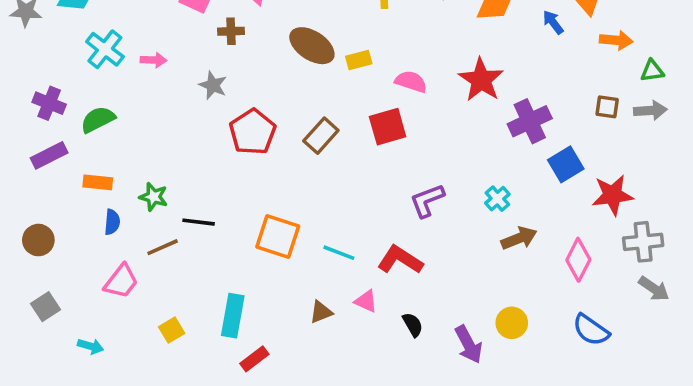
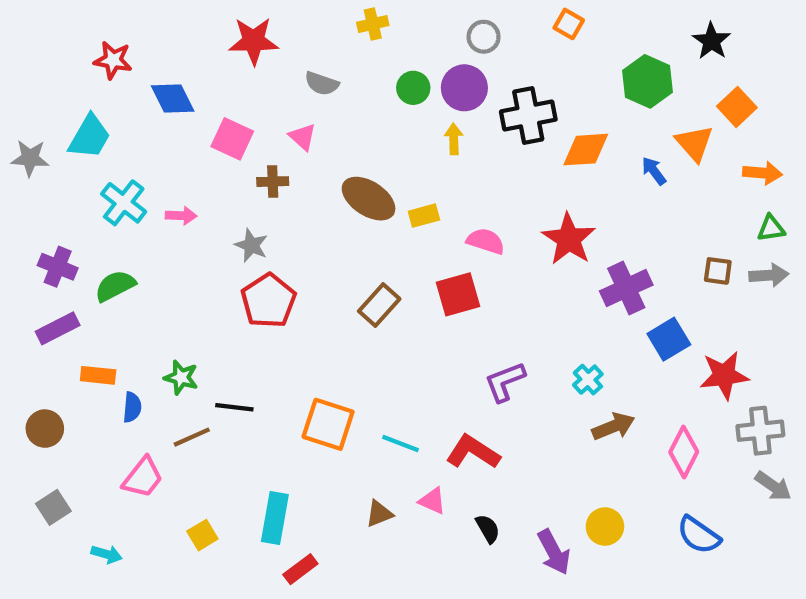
orange arrow: (616, 40) -> (763, 173), moved
red pentagon: (253, 132) -> (268, 301), moved
orange rectangle: (98, 182) -> (98, 375), moved

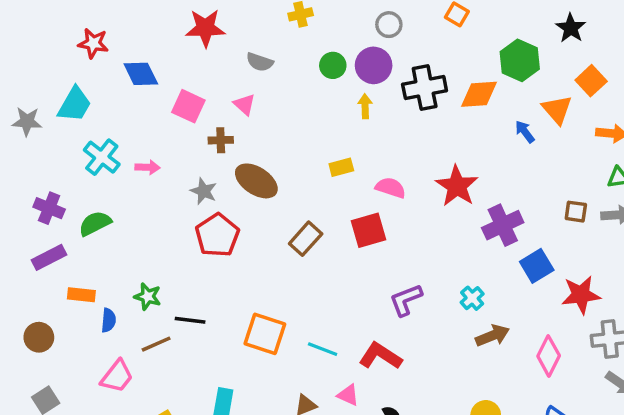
orange diamond: (586, 150) -> (479, 94), moved
brown ellipse: (369, 199) -> (256, 181), moved

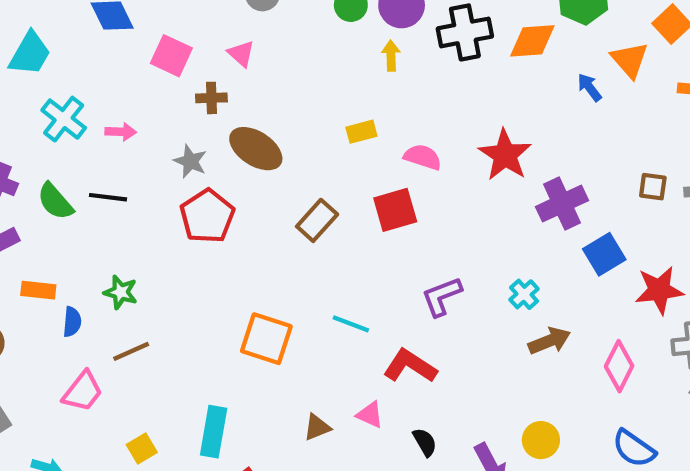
green semicircle: (95, 223) -> (55, 201), turned -104
black line: (190, 320) -> (108, 197), moved
cyan line: (323, 349) -> (351, 324), moved

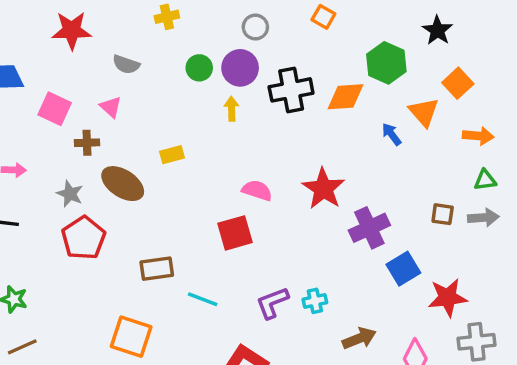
yellow rectangle: (361, 132) -> (172, 155), moved
brown rectangle: (317, 220) -> (157, 269), moved, turned 40
cyan cross: (524, 294) -> (315, 301), moved, turned 30
cyan line: (351, 324) -> (203, 299), moved

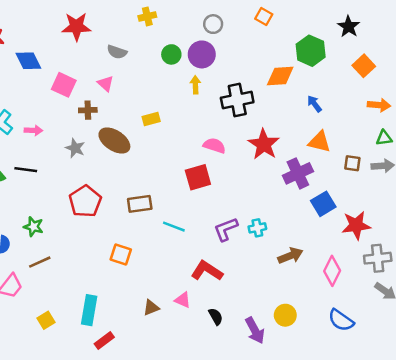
black cross: (291, 90) -> (237, 100), moved
orange triangle: (424, 112) -> (319, 142), moved, turned -35
red pentagon: (84, 238) -> (85, 201), moved
orange square: (131, 337) -> (121, 254), size x0.7

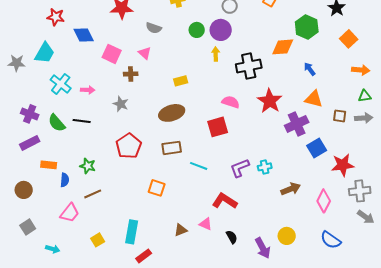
brown ellipse: (114, 141) -> (172, 113), moved, turned -50

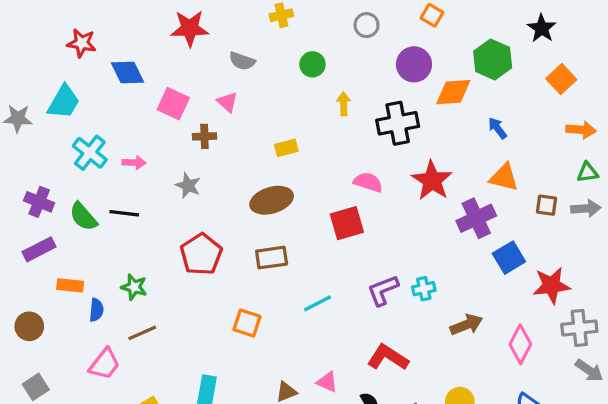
purple circle: (221, 30) -> (414, 64), moved
cyan line: (199, 166) -> (317, 303), moved, turned -48
red L-shape: (225, 201) -> (388, 357), moved

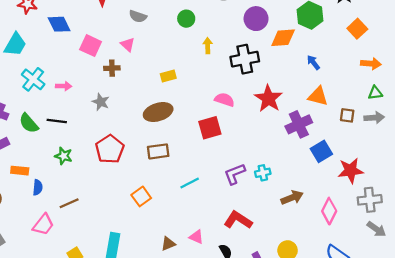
green star: (134, 287) -> (64, 156), moved
orange square: (247, 323) -> (141, 196), turned 36

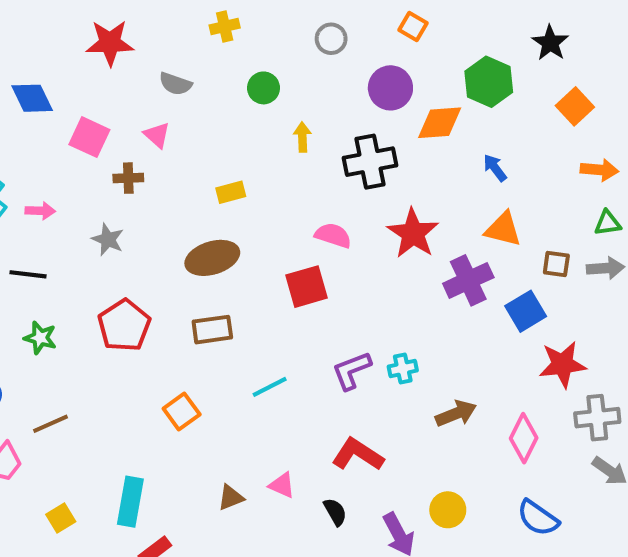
blue square: (321, 151) -> (526, 311), moved

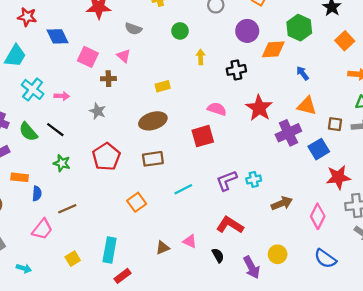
black cross: (370, 162) -> (236, 70), size x0.7
black line: (28, 274) -> (55, 130), turned 30

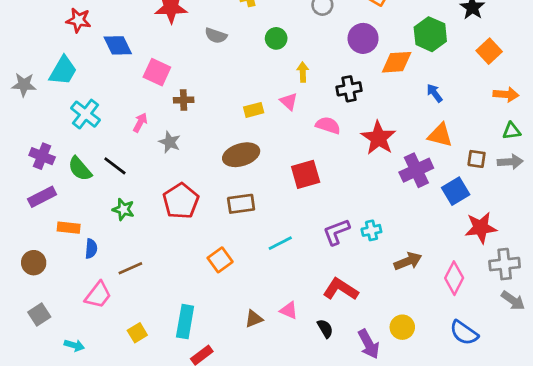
pink triangle: (124, 56) -> (289, 101), moved
pink arrow: (62, 96) -> (140, 123), moved, turned -64
pink semicircle: (217, 109) -> (328, 125), moved

